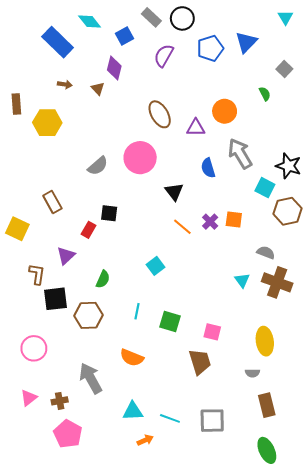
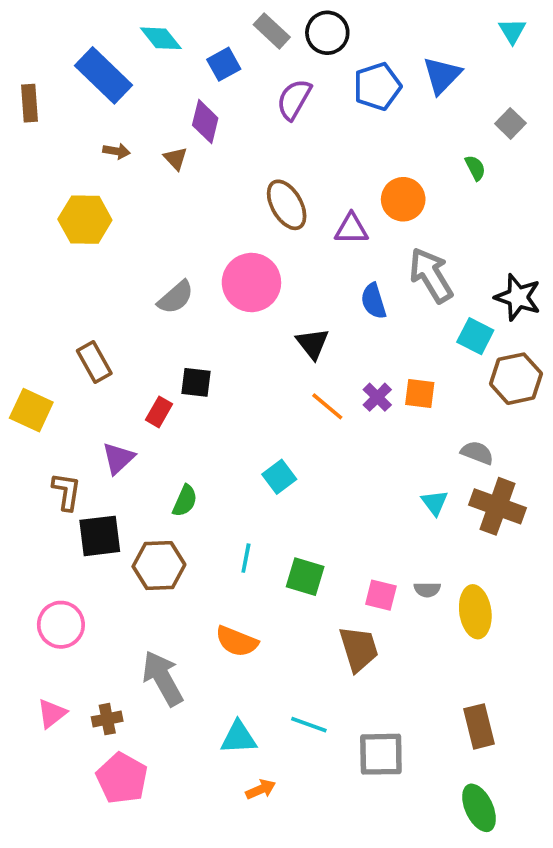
brown rectangle: (16, 104) -> (29, 103), moved
gray semicircle: (252, 373) -> (427, 590), moved
cyan line: (170, 418) -> (309, 725), moved

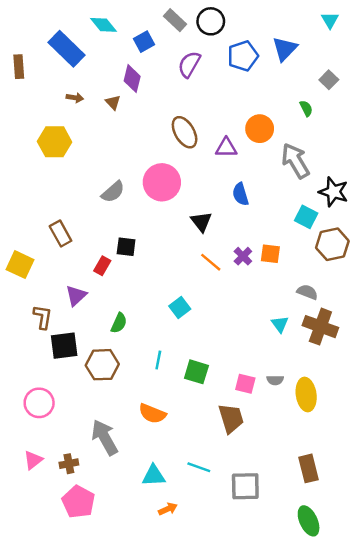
gray arrow: (431, 275) -> (295, 161), moved

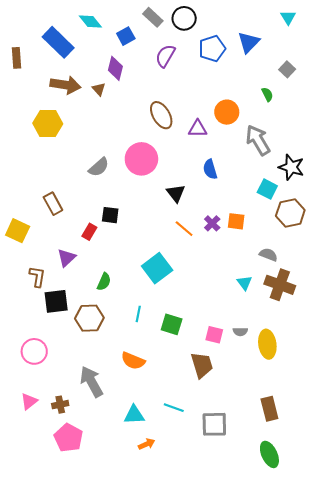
brown arrow: (75, 98) -> (65, 85), size x2.0
cyan square: (180, 307) -> (157, 268), size x1.6

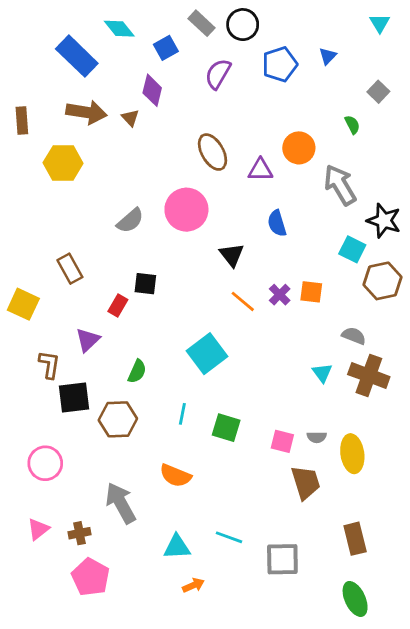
blue triangle: (249, 42) -> (328, 56), size x0.6
brown rectangle: (17, 58) -> (22, 121), moved
brown trapezoid: (202, 365) -> (306, 482), moved

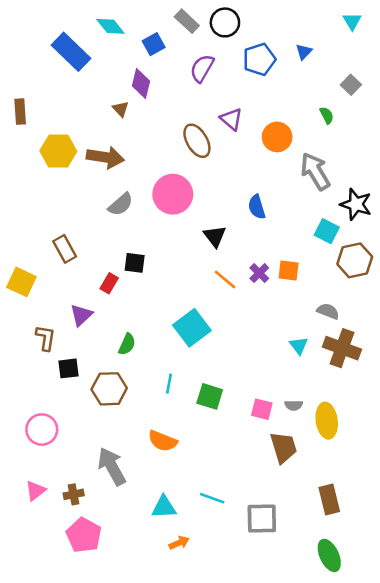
brown arrow: (86, 112) -> (105, 157), moved
purple triangle: (260, 170) -> (231, 119), moved, turned 40
black square: (74, 397) -> (68, 368), size x0.7

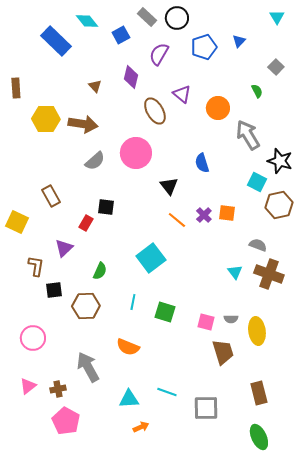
purple diamond: (141, 84) -> (131, 77), moved

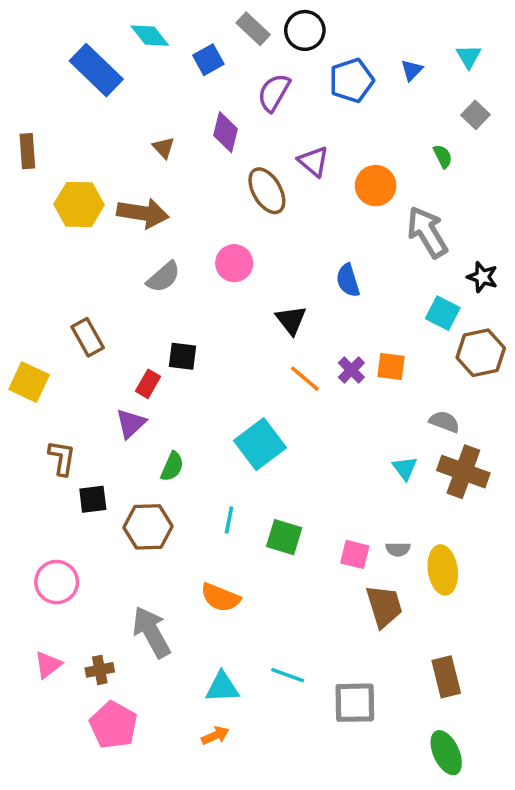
cyan triangle: (277, 17) -> (469, 56), moved
pink circle: (136, 153) -> (234, 263), size x0.7
black star: (280, 161) -> (482, 277), size x0.7
purple triangle: (64, 248) -> (131, 423), moved
orange arrow: (141, 427) -> (215, 735), moved

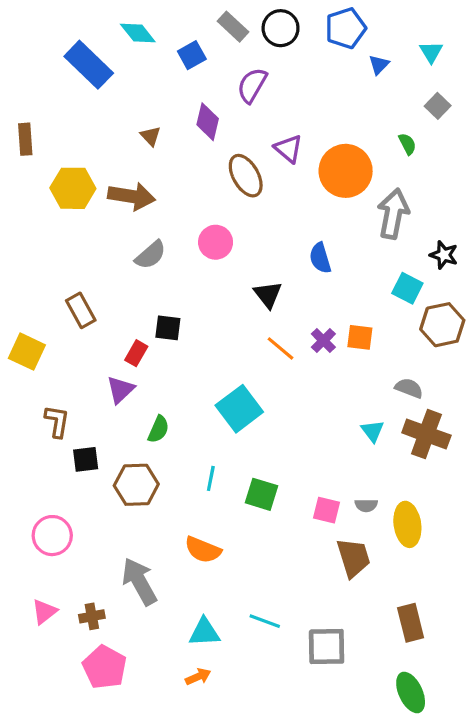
blue pentagon: (351, 80) -> (346, 28), moved
orange circle: (376, 186) -> (346, 171), size x1.4
gray arrow: (427, 232) -> (393, 214), turned 42

